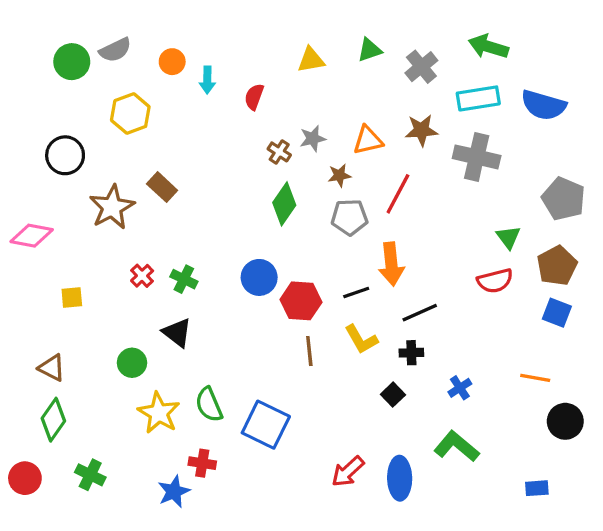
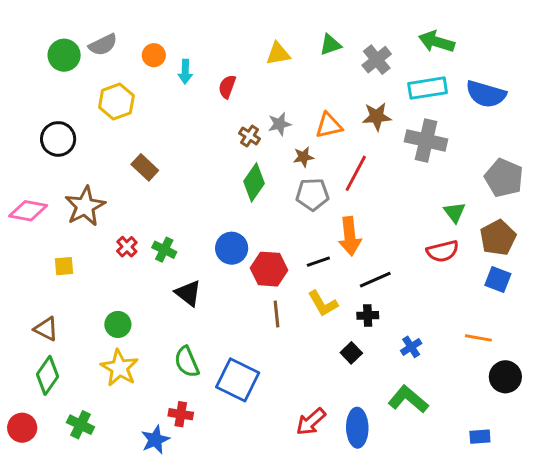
brown star: (112, 207) -> (85, 206), moved
black triangle: (177, 333) -> (188, 293), moved
yellow star: (159, 413) -> (119, 368), moved

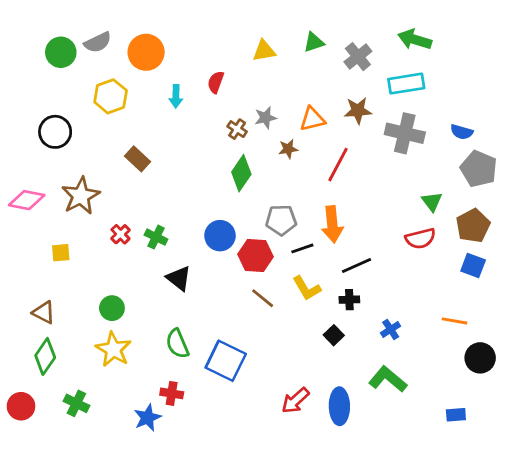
orange circle: (154, 55) -> (146, 52), size x1.6
cyan arrow: (185, 72) -> (176, 96), moved
blue semicircle: (486, 94) -> (462, 132), moved, size x0.6
gray pentagon: (312, 194) -> (281, 220), moved
brown line: (276, 314) -> (263, 298), turned -45

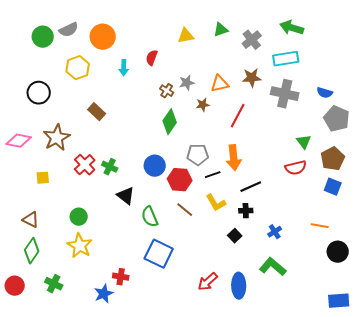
red cross: (120, 234) -> (85, 165), size x1.5
green semicircle: (177, 344) -> (150, 217), moved
blue rectangle: (456, 415) -> (339, 301), moved, size x1.5

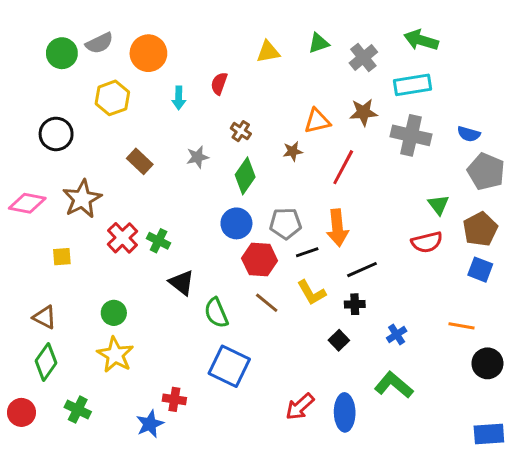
gray star: (187, 83) -> (197, 157), moved
blue circle: (155, 166) -> (236, 223), moved

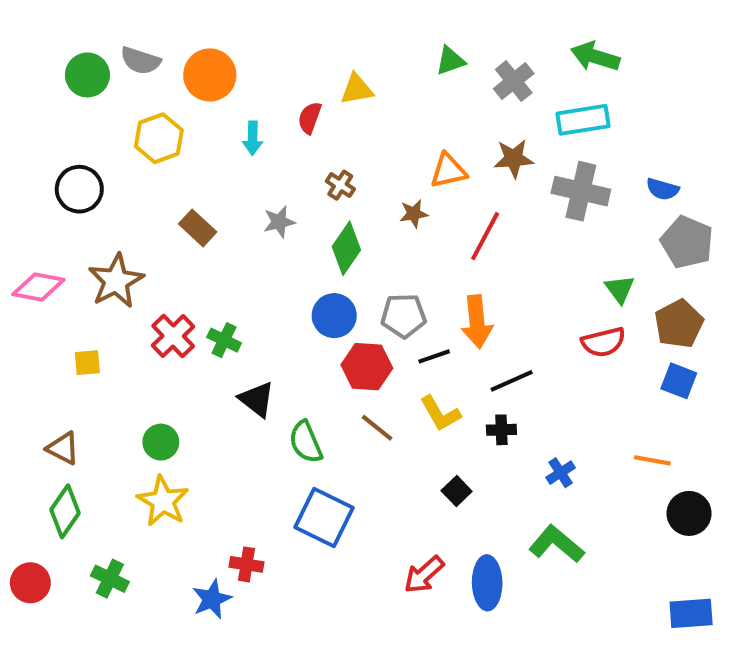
gray semicircle: (99, 43) -> (140, 61), turned 44
yellow triangle: (268, 52) -> (357, 89), moved
black square: (339, 340) -> (457, 491), moved

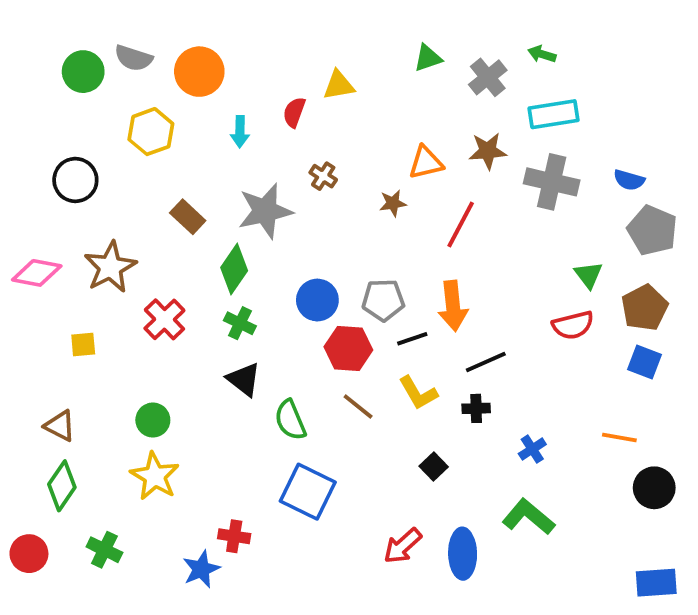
green arrow: (595, 57) -> (542, 54), moved, size x0.6
gray star: (279, 222) -> (265, 211), size x1.8
green diamond: (346, 248) -> (234, 269), moved
green cross: (224, 340) -> (240, 323), moved

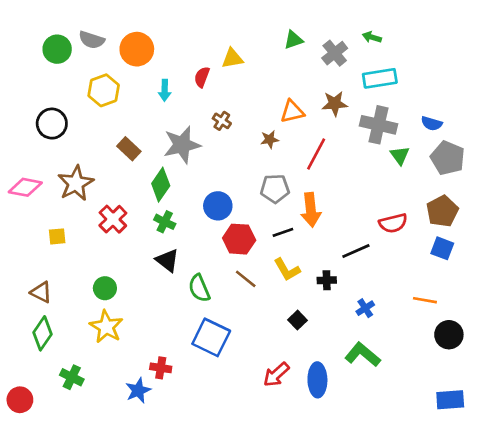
green triangle: (588, 275) -> (400, 155), moved
gray pentagon: (383, 300) -> (275, 189), moved
black line: (486, 362) -> (356, 251), moved
red circle: (29, 554) -> (20, 400), moved

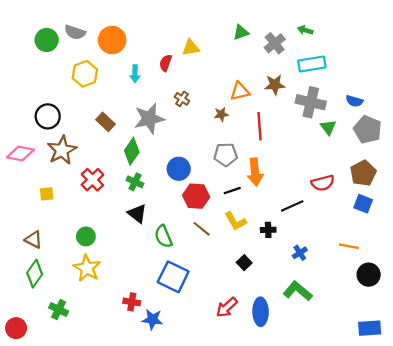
black circle: (52, 124) -> (48, 116), moved
red line: (316, 154) -> (259, 126), turned -32
blue star: (138, 390) -> (152, 319), moved, turned 30

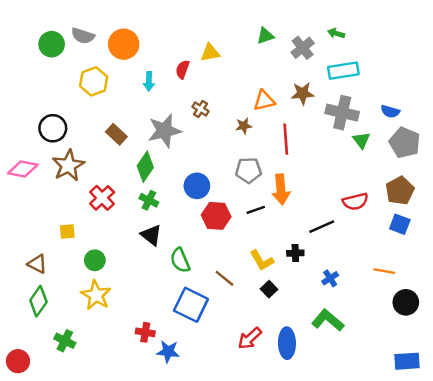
yellow square: (47, 194) -> (67, 231), moved
yellow L-shape: (235, 221) -> (262, 260), moved
brown line: (202, 229) -> (225, 278), moved

